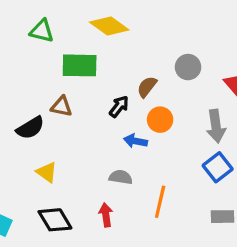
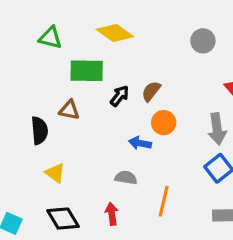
gray circle: (188, 67) -> (203, 41), moved
black arrow: (119, 106) -> (120, 96), moved
black semicircle: (30, 128) -> (39, 131), turned -64

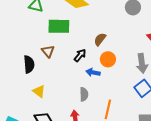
black arrow: (120, 96) -> (80, 55), moved
brown triangle: (69, 110) -> (48, 51), turned 40
gray semicircle: (126, 178) -> (84, 94), turned 80

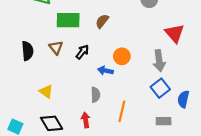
brown semicircle: (100, 39) -> (102, 21), moved
black arrow: (80, 55) -> (82, 52), moved
black semicircle: (29, 64) -> (27, 51), moved

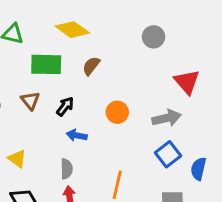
gray arrow: (159, 61) -> (167, 118), turned -95
blue arrow: (105, 71) -> (77, 135), moved
gray semicircle: (96, 95) -> (67, 169), moved

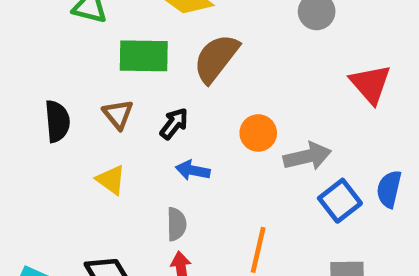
brown semicircle: (91, 66) -> (216, 58), size x1.6
gray arrow: (167, 118) -> (307, 156), moved
yellow triangle: (17, 159) -> (111, 180), moved
blue semicircle: (198, 169) -> (389, 189), moved

